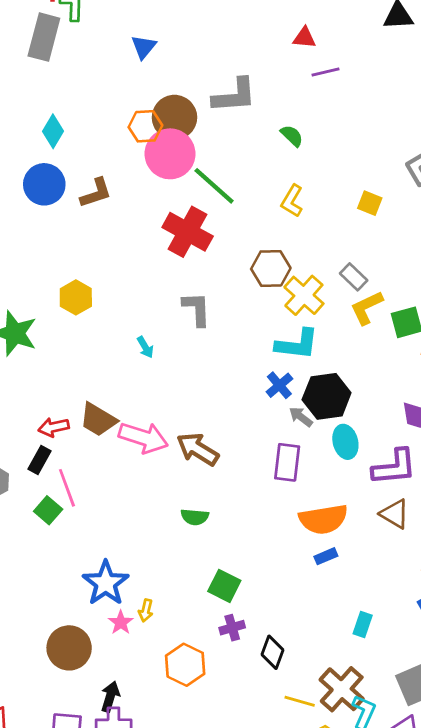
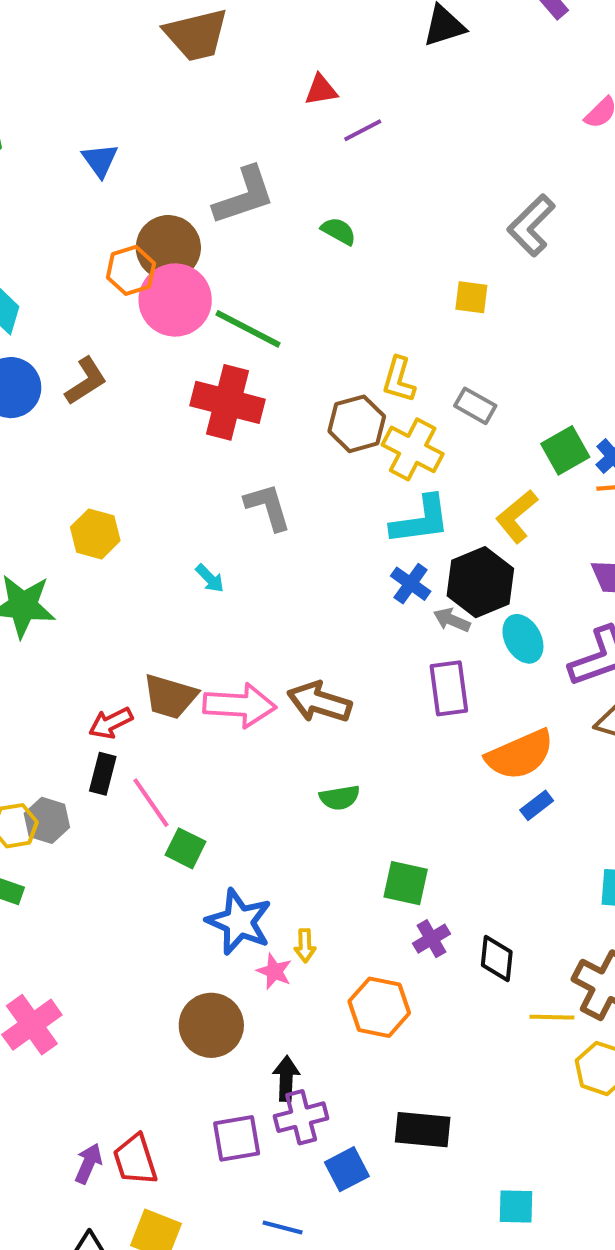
yellow L-shape: (292, 201) -> (399, 380), moved
yellow L-shape: (367, 308) -> (517, 516), moved
green square: (48, 510) -> (185, 848), moved

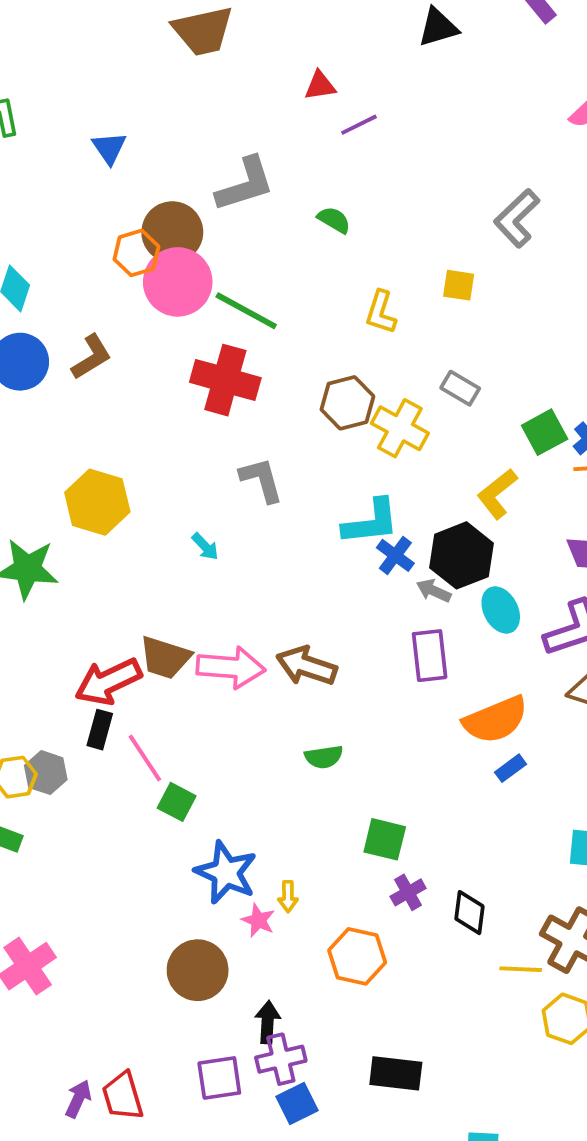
yellow L-shape: (399, 380) -> (381, 312), moved
cyan L-shape: (420, 520) -> (371, 522), moved
yellow hexagon: (95, 534) -> (97, 502), size x1.4
red arrow: (111, 723) -> (108, 682), size x1.6
blue square: (347, 1169) -> (297, 1103), moved

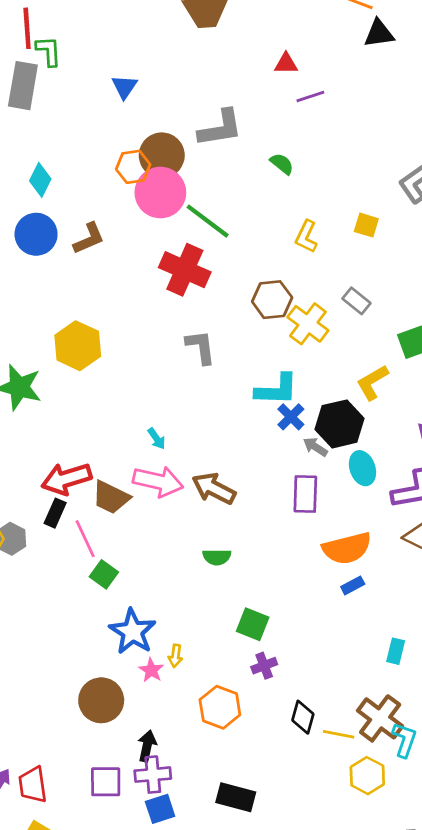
cyan arrow: (205, 547) -> (157, 439), moved
brown trapezoid: (165, 658) -> (111, 497), moved
black diamond: (469, 913) -> (303, 717), moved

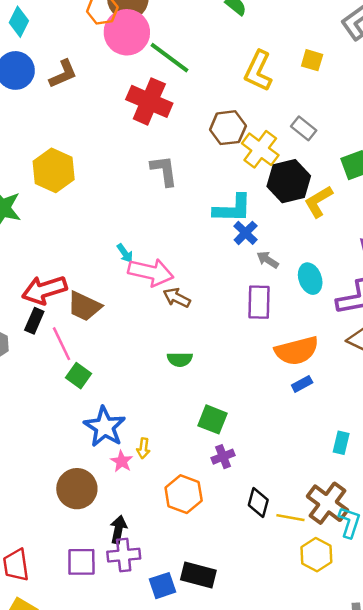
yellow L-shape: (306, 237) -> (258, 71), size x1.4
black hexagon: (340, 424) -> (289, 181), moved
pink arrow: (158, 481) -> (151, 272), moved
brown arrow: (214, 488) -> (177, 298), size x0.7
blue square: (160, 809) -> (163, 586), moved

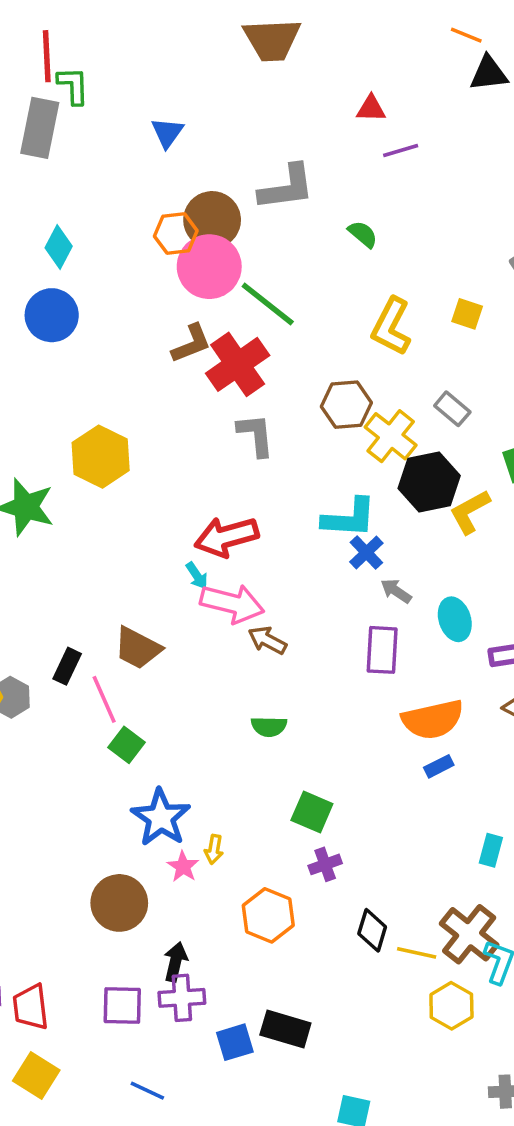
brown L-shape: (63, 74) -> (191, 344), moved
red cross: (149, 101) -> (238, 364), turned 30
gray L-shape: (164, 171) -> (256, 435), moved
red arrow: (44, 290) -> (226, 537), moved

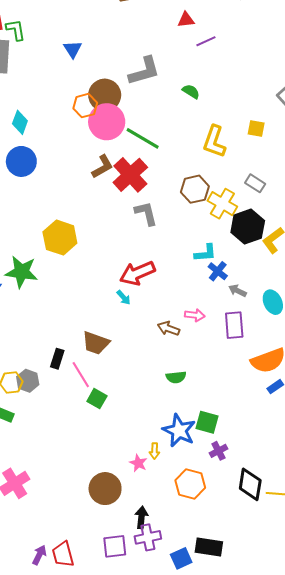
cyan L-shape: (349, 518) -> (205, 253), size x0.7
pink arrow: (232, 603) -> (195, 315), moved, size x0.6
blue star: (161, 818) -> (179, 431), moved
black diamond: (372, 930) -> (250, 484), size x1.4

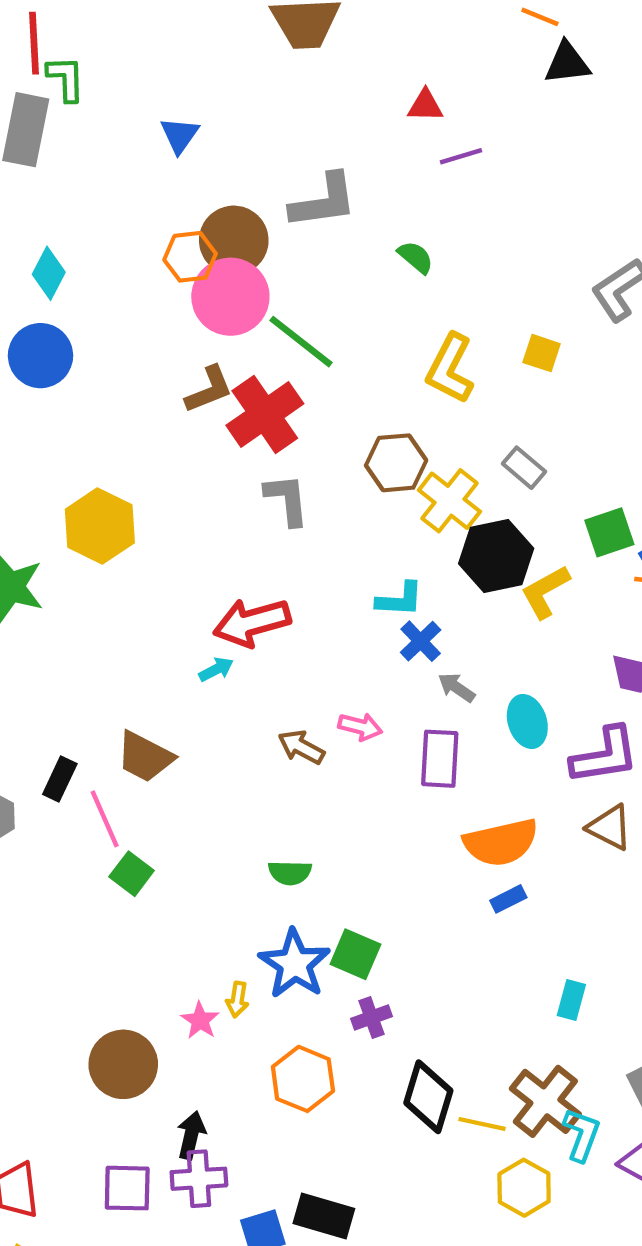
cyan arrow: (124, 297) -> (216, 669), turned -84
green semicircle: (176, 377) -> (290, 873), moved

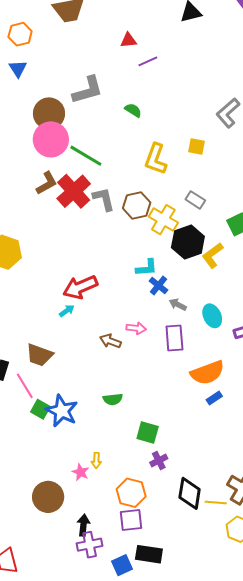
orange hexagon: (190, 257) -> (20, 34), moved
gray L-shape: (287, 500) -> (104, 199), moved
blue star: (295, 964) -> (62, 411), moved
purple square: (127, 1188) -> (131, 520), moved

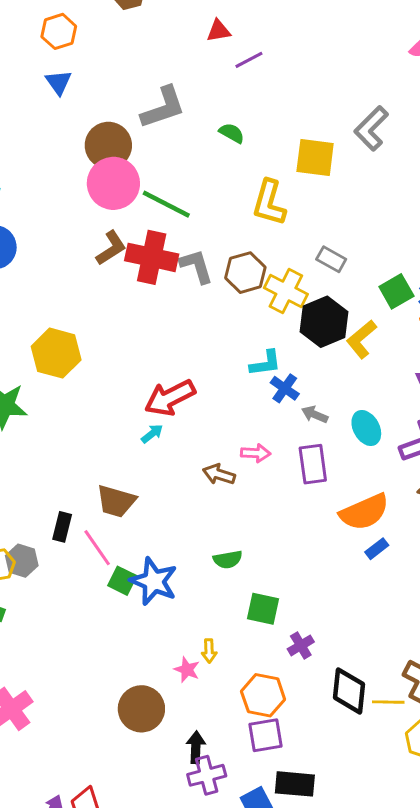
yellow square: (197, 146) -> (315, 157), moved, size x1.6
red cross: (74, 191) -> (152, 257), turned -32
green square: (148, 433) -> (263, 609), moved

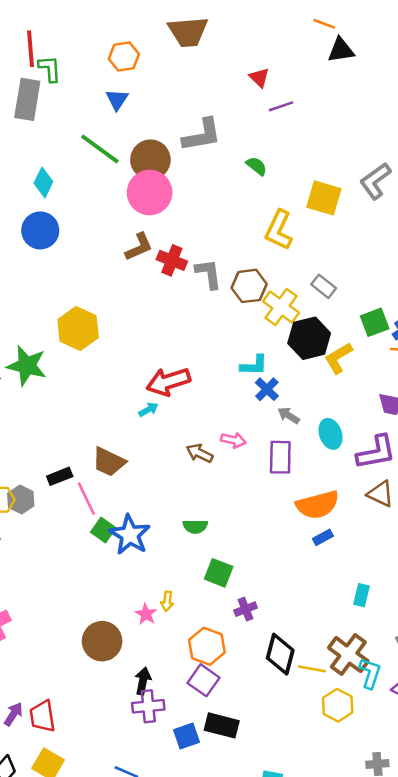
red triangle: (219, 31) -> (259, 78), turned 45
green line: (166, 204) -> (100, 149), moved
red cross: (152, 257) -> (172, 260), size x0.7
black rectangle: (62, 527) -> (60, 476), turned 45
purple square: (265, 735) -> (204, 680), turned 36

